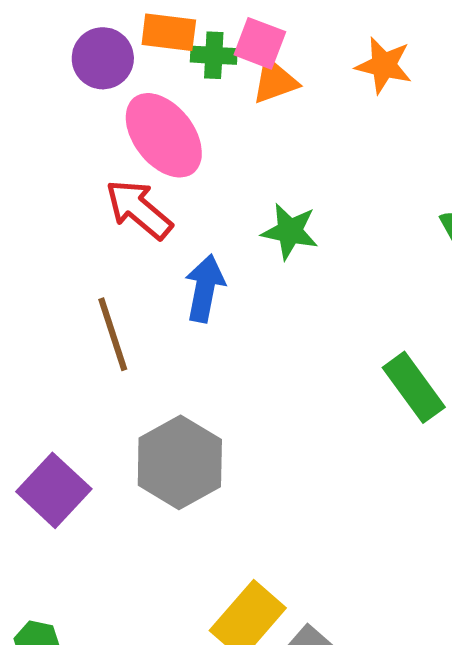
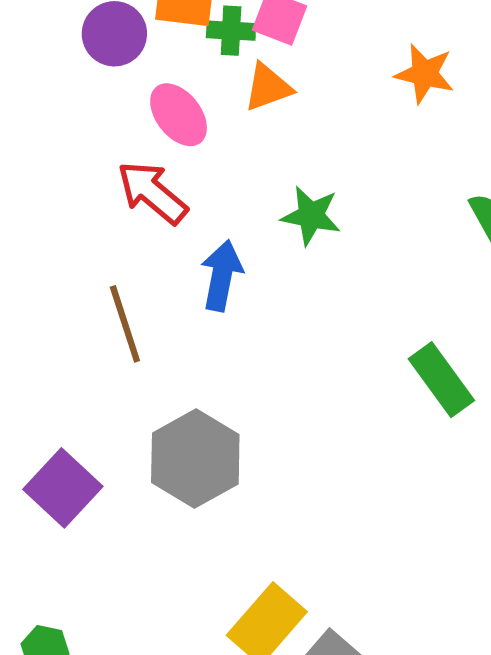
orange star: (384, 65) -> (425, 74), moved
orange triangle: (275, 81) -> (268, 87), moved
pink ellipse: (164, 135) -> (179, 115), size x0.7

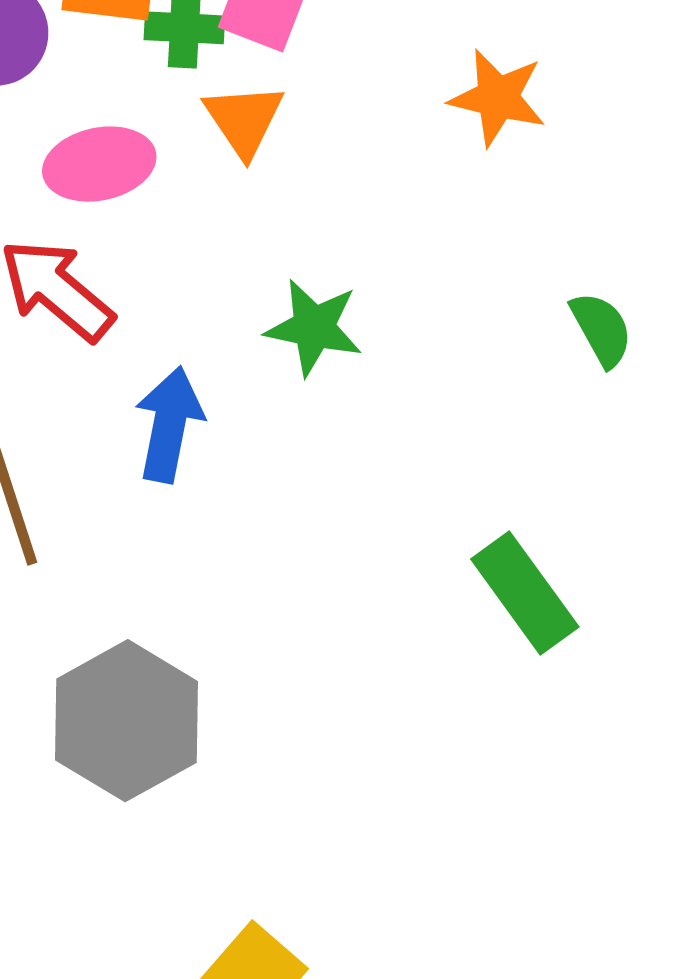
orange triangle: (268, 87) -> (244, 120), turned -44
pink ellipse: (179, 115) -> (99, 164), turned -64

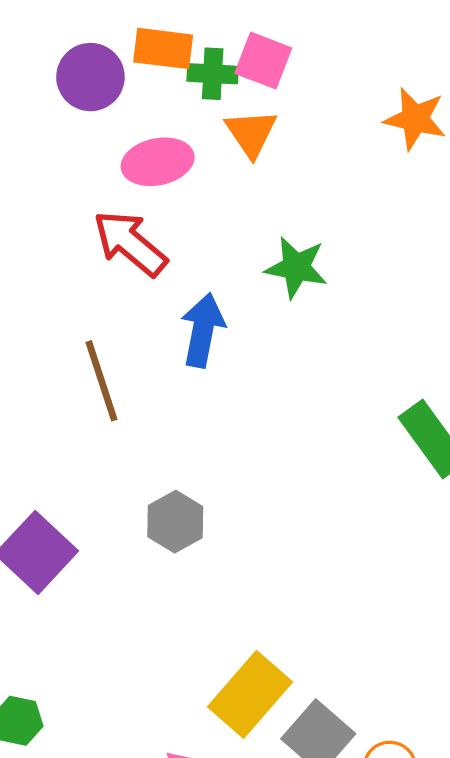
gray hexagon: (127, 721) -> (175, 522), size x0.6

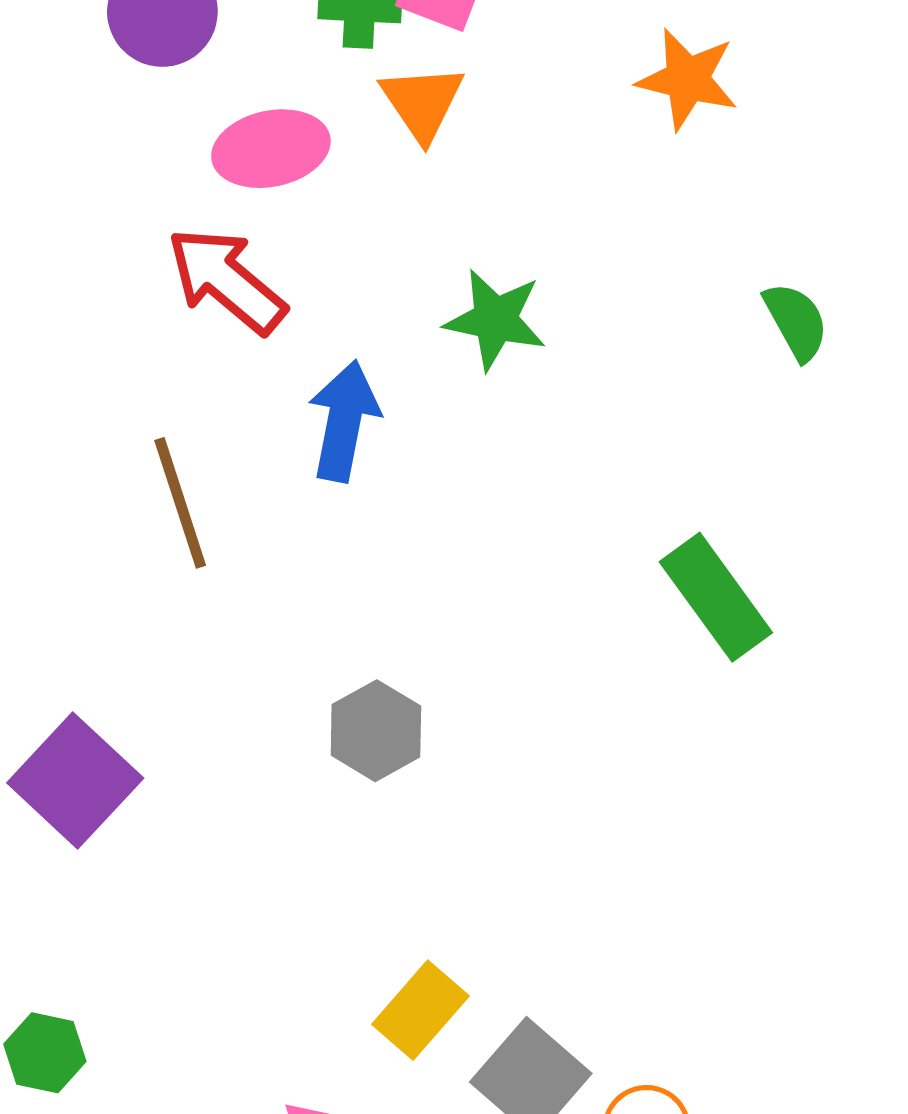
gray hexagon: (175, 522) -> (376, 731), moved
yellow rectangle: (250, 694) -> (420, 1010), size x0.7

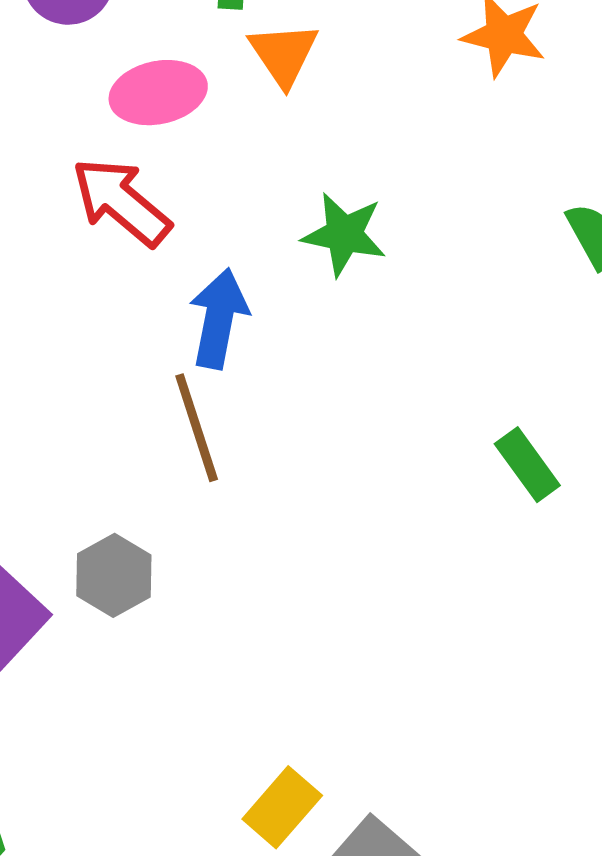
brown line: (180, 503) -> (197, 428), moved
green rectangle: (716, 597) -> (527, 465), size x0.7
gray hexagon: (376, 731) -> (114, 575), moved

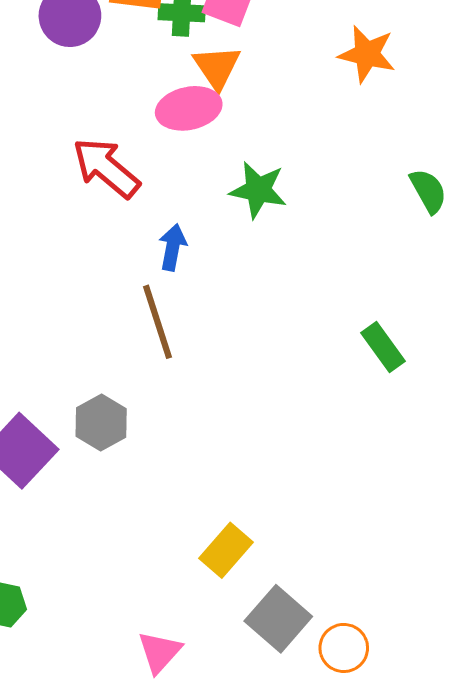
pink ellipse: (158, 93) -> (189, 108), moved
blue arrow: (219, 318) -> (173, 247), size x0.7
yellow rectangle: (282, 807) -> (226, 550), moved

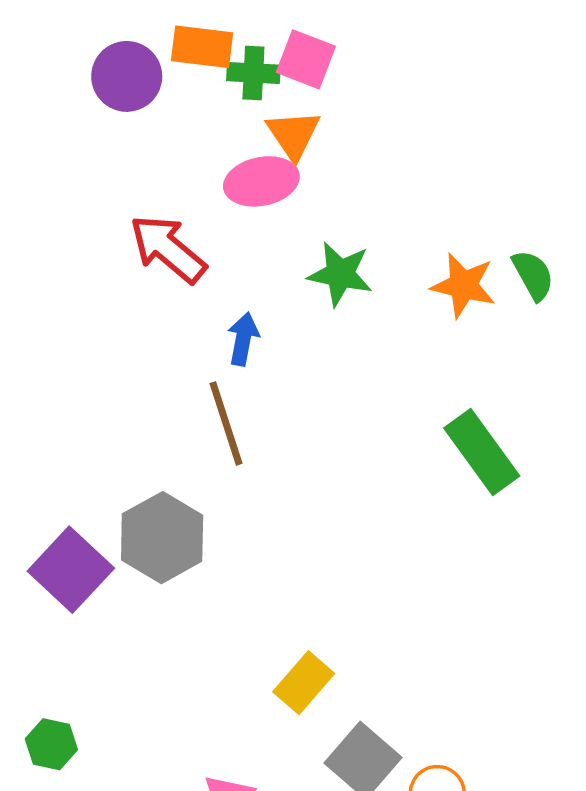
orange star: (367, 54) -> (463, 285), moved
green rectangle: (383, 347) -> (482, 452), size x1.5
gray hexagon: (101, 422) -> (162, 538), size x1.4

